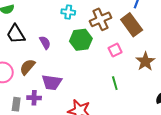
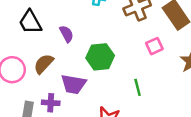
green hexagon: (81, 40) -> (100, 57), moved
green line: (115, 83) -> (138, 87), moved

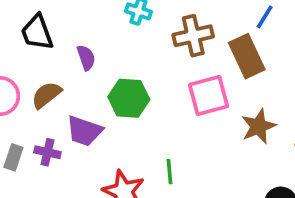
pink square: (154, 46) -> (209, 96), size x1.6
green line: (138, 87) -> (169, 172), moved

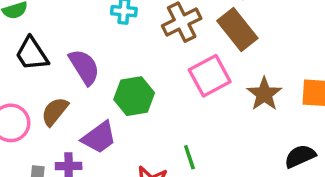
purple semicircle: (86, 58) -> (84, 67), size x1.5
purple trapezoid: (84, 131) -> (99, 137), turned -42

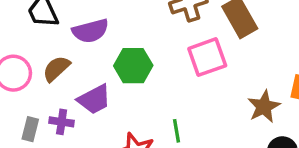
purple semicircle: (84, 67) -> (90, 31), turned 99
brown star: (264, 94) -> (264, 107), moved

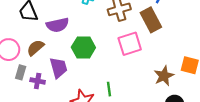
purple trapezoid: (94, 99) -> (58, 68), turned -80
gray rectangle: (30, 129) -> (21, 72), moved

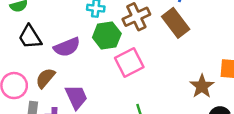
pink square: (130, 44) -> (129, 62), moved
green hexagon: (83, 47) -> (107, 35), moved

